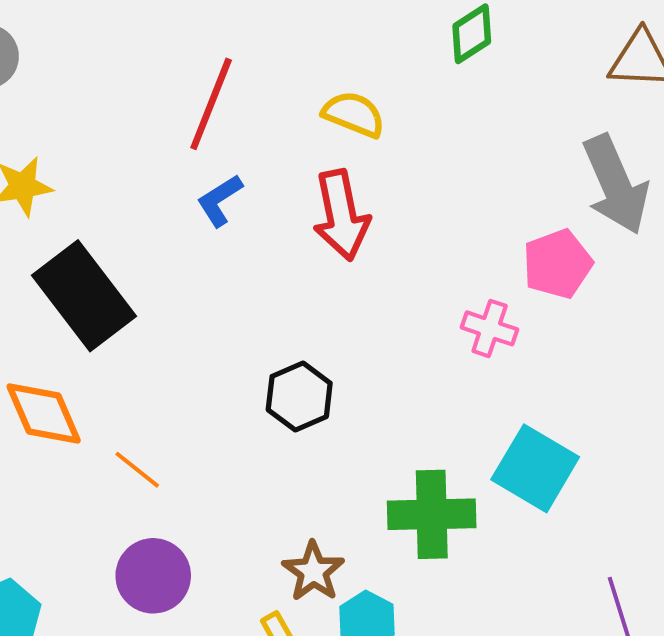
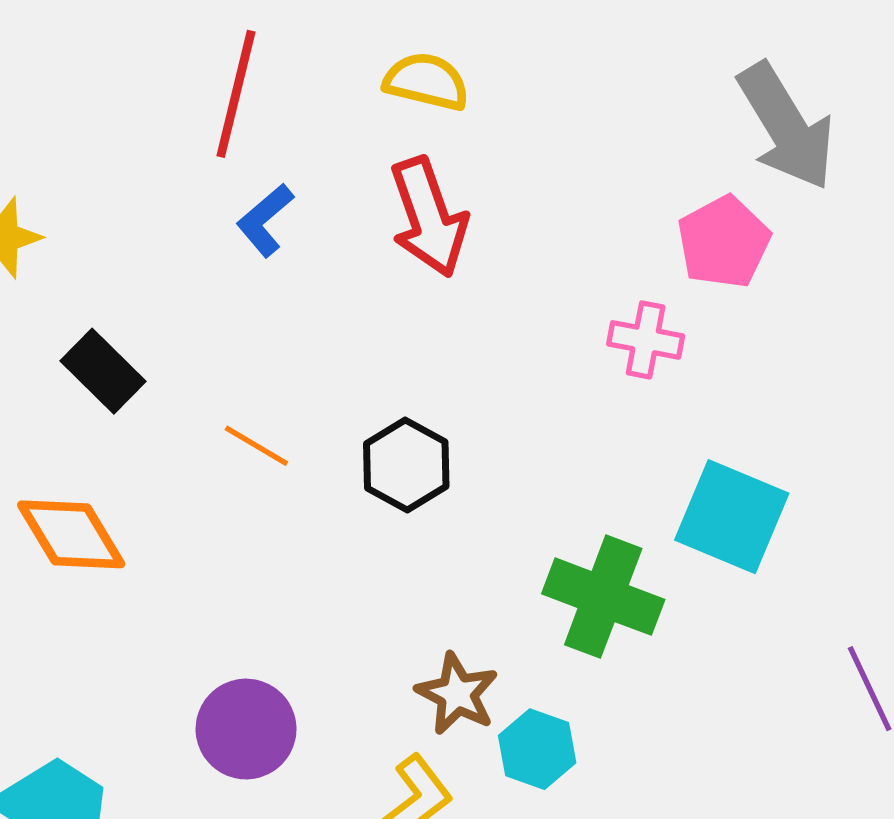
black rectangle: (84, 296) -> (103, 371), size x0.6
orange line: (137, 470) -> (256, 446), moved
green cross: (432, 514) -> (603, 597), turned 30

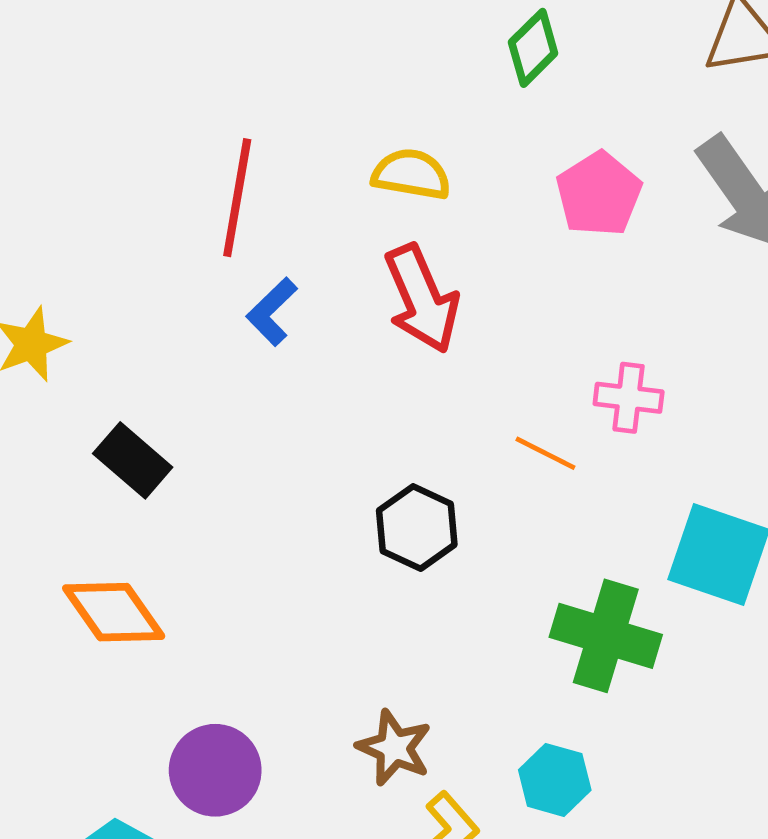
pink pentagon: (724, 242) -> (599, 194), moved
orange line: (256, 446) -> (545, 453), moved
brown star: (457, 694) -> (394, 748), moved
purple circle: (246, 729) -> (215, 770), moved

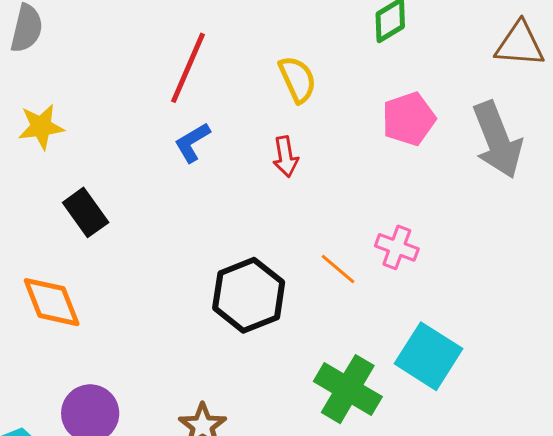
yellow semicircle: (411, 174) -> (297, 79), turned 42
red arrow: (422, 299) -> (285, 157), size x0.6
black hexagon: (417, 527) -> (249, 295), size x1.4

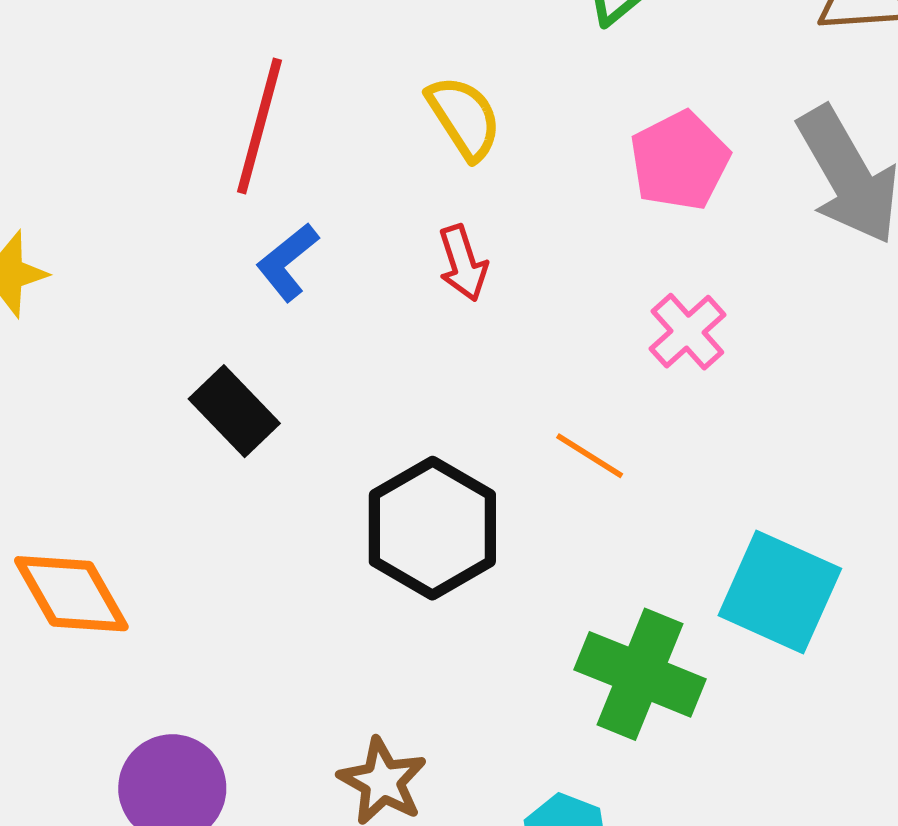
black rectangle: (86, 212) -> (234, 411), moved
pink cross: (397, 247) -> (687, 332), moved, turned 36

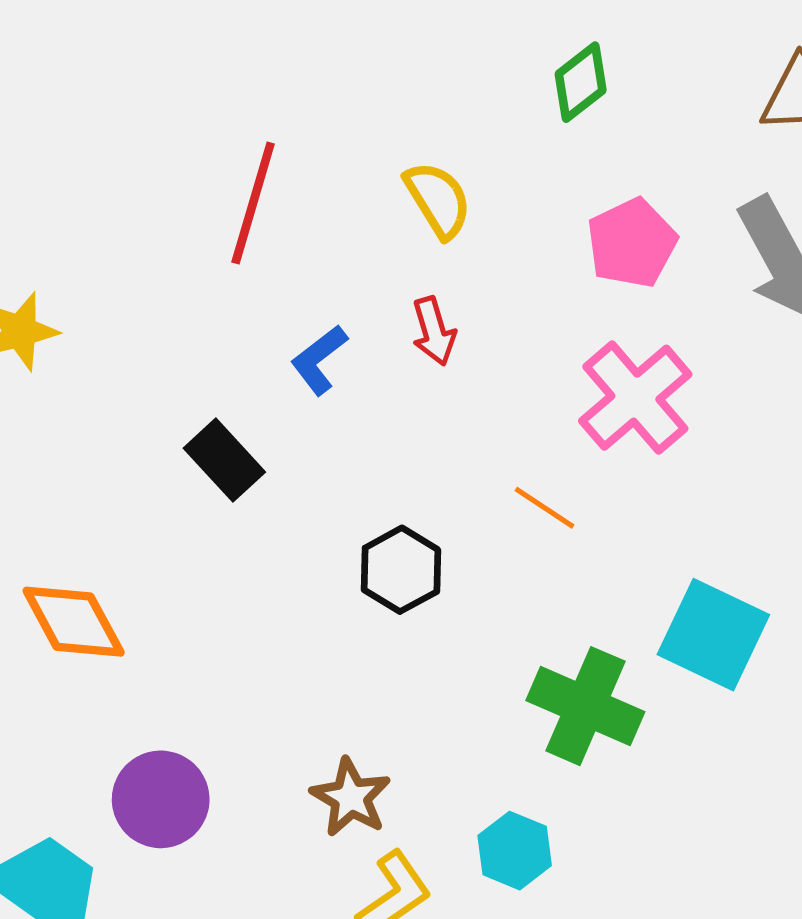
blue L-shape: (287, 262) -> (319, 360), moved
pink cross: (687, 332) -> (635, 398), size x1.6
black hexagon: (432, 528) -> (401, 570), size x0.7

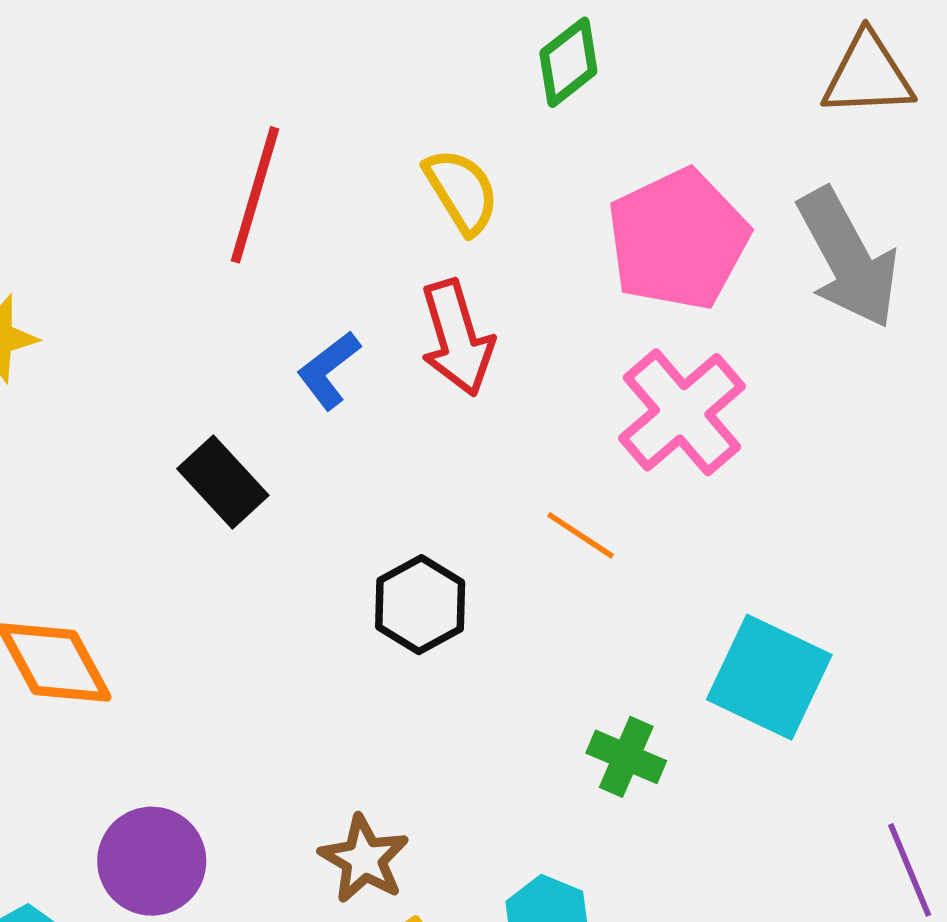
green diamond: (581, 82) -> (568, 62), moved
pink pentagon: (632, 243) -> (678, 240), size x1.4
red arrow: (434, 331) -> (457, 338), size x1.5
green cross: (585, 706) -> (626, 757), size x0.6

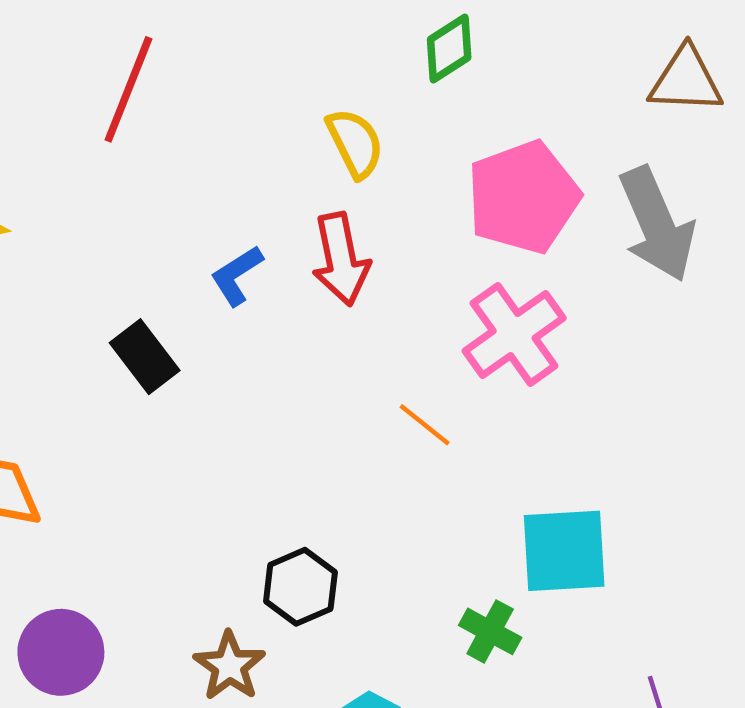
red line: (255, 195) -> (128, 89), moved
black hexagon: (420, 605) -> (300, 587), moved
cyan square: (769, 677) -> (564, 551), turned -34
green cross: (626, 757) -> (490, 631), moved

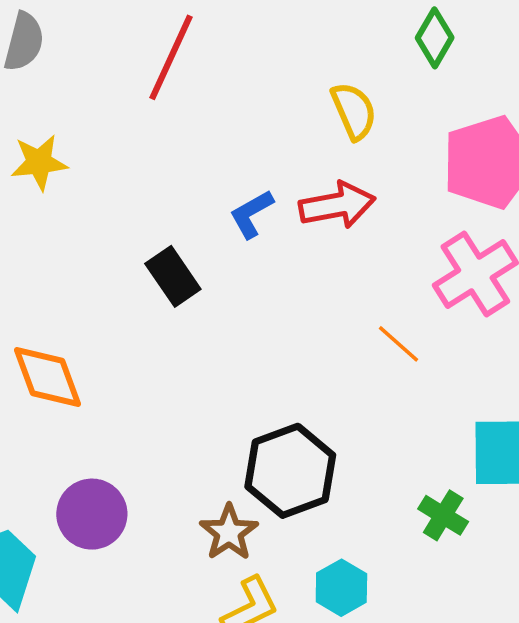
green diamond: (449, 49) -> (435, 38), turned -30
red arrow: (341, 259) -> (337, 205), turned -92
black hexagon: (300, 587) -> (290, 471), size x1.5

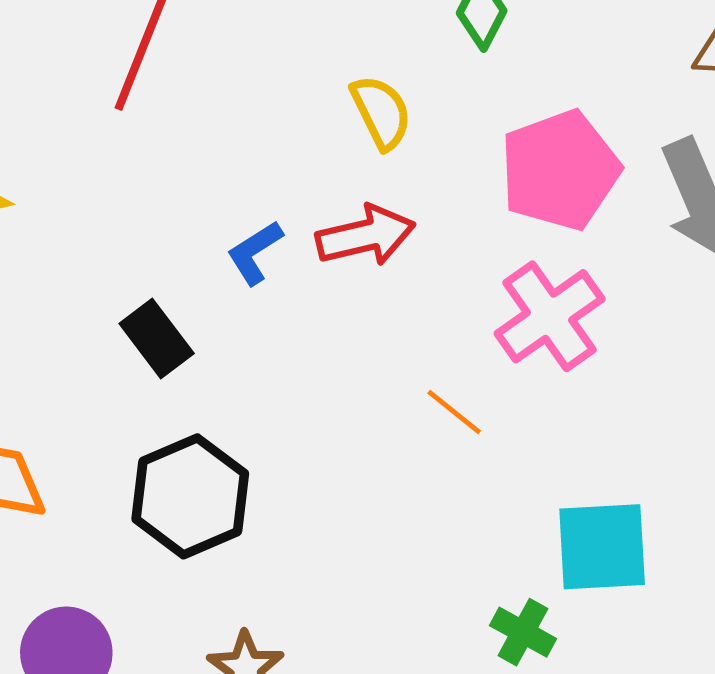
black hexagon: (290, 471) -> (190, 496), moved

